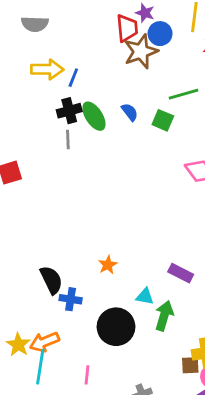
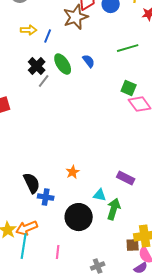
brown star: (141, 51) -> (76, 17), moved
yellow arrow: (47, 69) -> (29, 30), size x0.7
black cross: (69, 111) -> (37, 66), moved, turned -30
green square: (163, 120) -> (129, 88), moved
gray line: (68, 140) -> (44, 81), turned 40

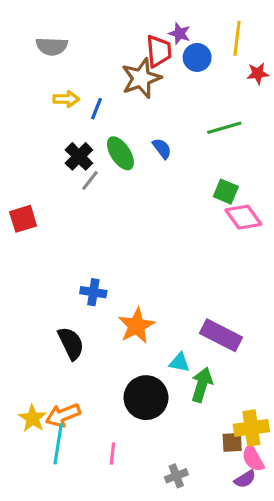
orange star: (73, 172) -> (136, 326), size x1.6
purple rectangle: (126, 178) -> (221, 335), size x1.4
blue cross: (46, 197) -> (93, 292), moved

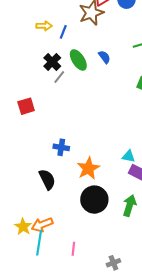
red square: (23, 219) -> (26, 106), moved
cyan triangle: (180, 362) -> (129, 156), moved
black circle: (146, 398) -> (94, 200), moved

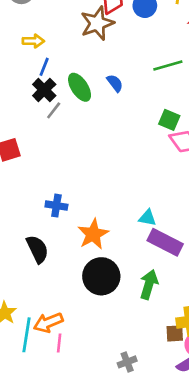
blue line: (63, 32) -> (44, 67), moved
orange arrow: (42, 225) -> (48, 323), moved
pink line: (73, 249) -> (59, 343), moved

